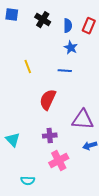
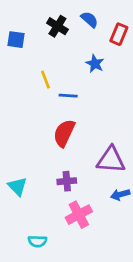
blue square: (12, 15) -> (16, 40), moved
blue semicircle: (68, 26) -> (90, 20), moved, turned -48
yellow line: (28, 67) -> (45, 80), moved
blue line: (65, 71) -> (68, 96), moved

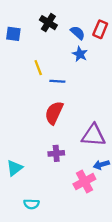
blue semicircle: (90, 20) -> (78, 33), moved
cyan triangle: (17, 187) -> (15, 168), moved, turned 36
pink cross: (79, 215) -> (84, 182), moved

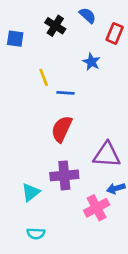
blue semicircle: (78, 33) -> (88, 15), moved
purple cross: (56, 153) -> (64, 175), size x1.5
cyan triangle: (15, 168) -> (31, 192), moved

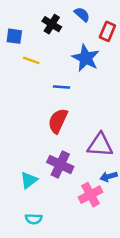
blue star: (91, 62) -> (86, 58), size x1.6
yellow line: (44, 77) -> (31, 60), moved, turned -49
purple cross: (64, 175) -> (60, 164), turned 30

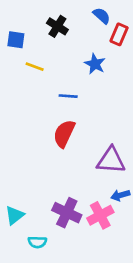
blue semicircle: (82, 14) -> (102, 16), moved
blue star: (86, 58) -> (95, 64), size x0.7
purple cross: (60, 164) -> (67, 213), moved
cyan triangle: (29, 180) -> (15, 215), moved

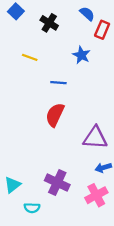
blue square: (16, 40) -> (16, 11), moved, turned 35
pink cross: (100, 215) -> (96, 195), moved

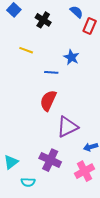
blue star: (81, 55) -> (71, 57), moved
purple triangle: (95, 138) -> (67, 127), moved, turned -30

